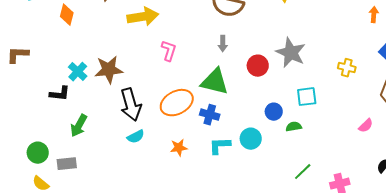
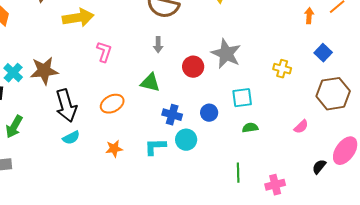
green triangle: (215, 82) -> (150, 83), size x0.7
orange ellipse: (177, 103) -> (112, 104), size x0.7
blue cross: (210, 115) -> (172, 115), moved
green semicircle: (294, 127) -> (250, 128), moved
green line: (303, 172) -> (238, 173), turned -48

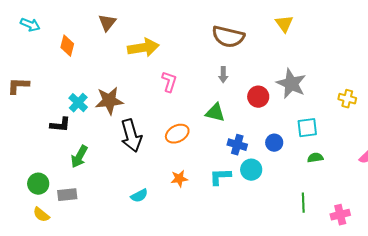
cyan semicircle: (71, 138) -> (139, 196), moved

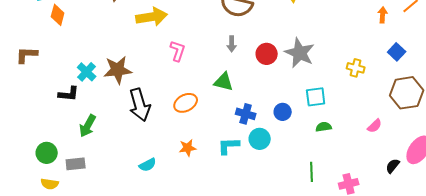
orange diamond: (67, 46) -> (58, 15), moved
red circle: (258, 97) -> (267, 54), moved
yellow semicircle: (41, 215) -> (50, 184), turned -30

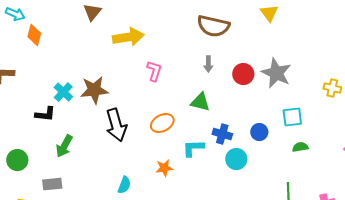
cyan L-shape: (229, 146) -> (193, 148), moved
green circle: (47, 153) -> (17, 160), moved
cyan semicircle: (148, 165) -> (124, 185), turned -42

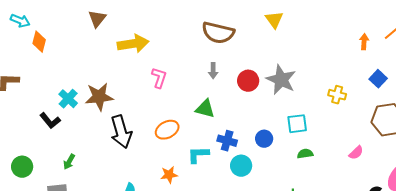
black L-shape: (45, 114) -> (50, 121), turned 45
green arrow: (64, 146) -> (69, 162), moved, size x0.7

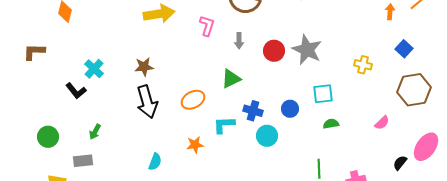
pink L-shape: (159, 78) -> (207, 26), moved
brown star: (99, 97) -> (144, 67), moved, size x0.7
green triangle: (205, 109) -> (231, 79), turned -40

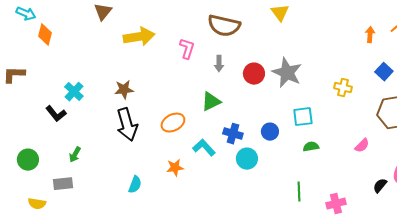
cyan L-shape: (224, 125) -> (204, 148), turned 50

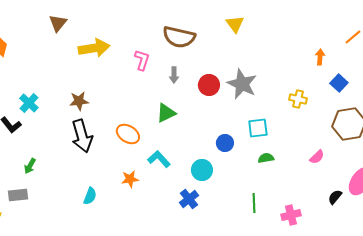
orange arrow: (370, 35) -> (320, 57), moved
orange ellipse: (173, 123) -> (128, 134), turned 60
blue cross: (233, 134) -> (189, 199), moved, turned 36

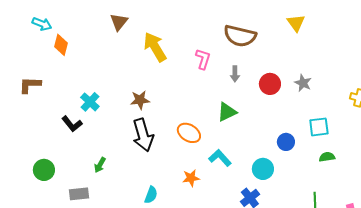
yellow arrow: (94, 48) -> (155, 47), turned -112
gray star: (242, 84) -> (303, 83), size x0.6
green arrow: (30, 166) -> (100, 165), moved

